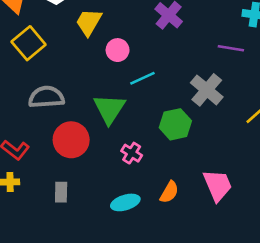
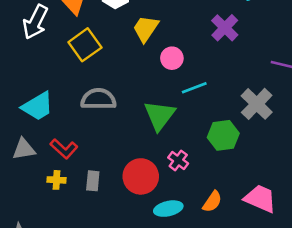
red circle: (71, 140) -> (141, 176), moved
pink trapezoid: (218, 185) -> (260, 199), turned -48
gray rectangle: (61, 192) -> (93, 181), moved

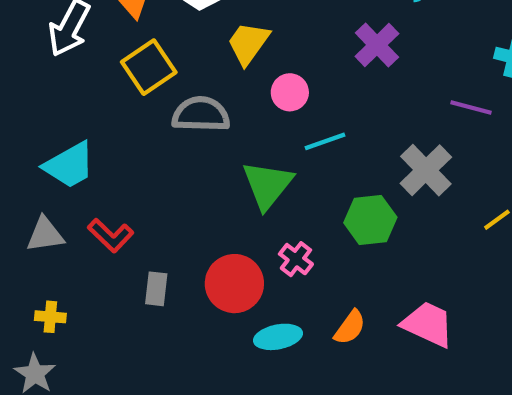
gray semicircle: (98, 99) -> (201, 114), moved
yellow cross: (57, 180) -> (50, 317), moved

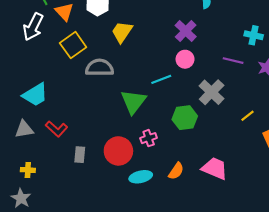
pink circle: (290, 92) -> (185, 59), moved
pink cross: (296, 259) -> (149, 138), turned 35

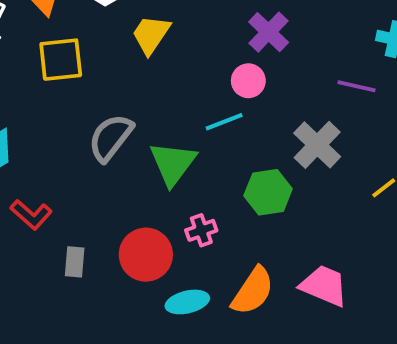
yellow square: (73, 45) -> (61, 60), turned 30
pink circle: (185, 59) -> (248, 81), moved
gray semicircle: (100, 68) -> (111, 138), moved, turned -52
orange semicircle: (176, 171) -> (253, 291), size x1.5

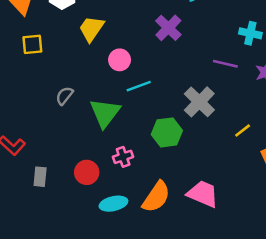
yellow square: (61, 60) -> (32, 44), size x0.7
pink circle: (248, 81) -> (120, 60), moved
gray semicircle: (111, 138) -> (64, 96), size x0.6
red circle: (146, 255) -> (87, 172), size x0.7

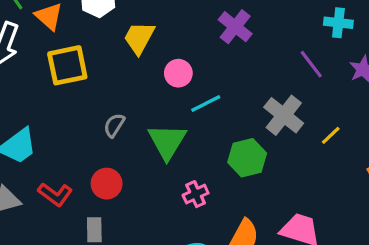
yellow square: (32, 44) -> (67, 65), size x1.5
purple line: (225, 64) -> (311, 64), turned 45
yellow line: (243, 130) -> (331, 135), moved
red circle: (87, 172) -> (107, 184), moved

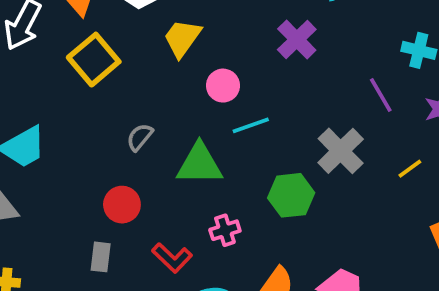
yellow square: (67, 65) -> (94, 60), turned -36
yellow line: (331, 135) -> (410, 169), moved
green triangle: (167, 141) -> (199, 164), turned 51
red L-shape: (55, 194) -> (172, 258), moved

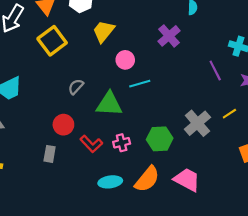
gray cross: (341, 151) -> (197, 123), moved
green hexagon: (291, 195) -> (160, 139), moved
red L-shape: (172, 258) -> (91, 144), moved

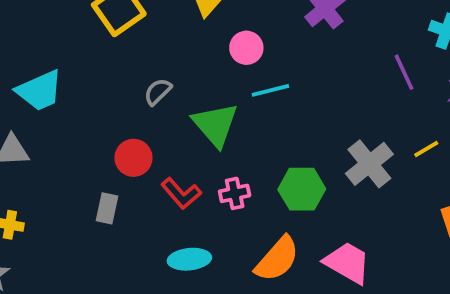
green triangle: (109, 104) -> (215, 125), turned 44
cyan ellipse: (110, 182) -> (189, 259), moved

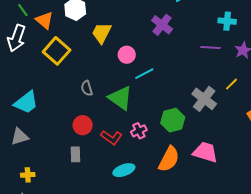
purple line: (404, 72) -> (210, 48), turned -48
gray semicircle: (158, 92) -> (87, 88), turned -49

